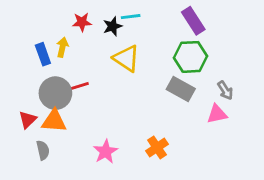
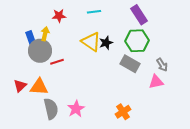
black star: (113, 26) -> (106, 43), moved
gray circle: (55, 93) -> (40, 51), moved
orange cross: (157, 147) -> (123, 112), moved
gray semicircle: (43, 150) -> (51, 109), moved, size x1.5

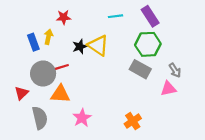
cyan line: (94, 12) -> (115, 16), moved
black star: (106, 43) -> (80, 46), moved
gray circle: (40, 51) -> (43, 74), moved
orange triangle: (39, 87) -> (60, 94), moved
gray semicircle: (51, 109) -> (40, 118), moved

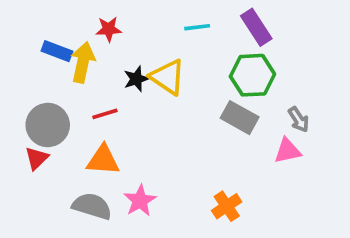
yellow arrow: (48, 37) -> (83, 62), size x1.5
blue rectangle: (33, 42) -> (57, 51), moved, turned -49
gray circle: (43, 74) -> (48, 125), moved
gray semicircle: (40, 118) -> (92, 206), moved, turned -60

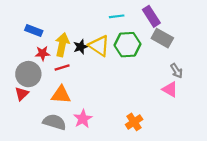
red star: (109, 29) -> (42, 53), moved
yellow arrow: (83, 62) -> (62, 45), moved
green hexagon: (252, 75) -> (127, 45), moved
gray rectangle: (240, 118) -> (162, 38), moved
pink triangle: (288, 151) -> (170, 89), turned 42

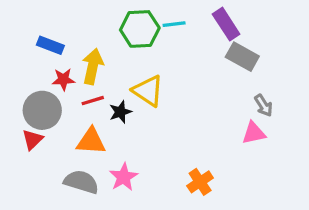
green hexagon: (127, 45) -> (140, 29), moved
yellow triangle: (99, 46) -> (148, 91), moved
black star: (81, 47) -> (120, 112), moved
pink triangle: (170, 89) -> (254, 133), turned -42

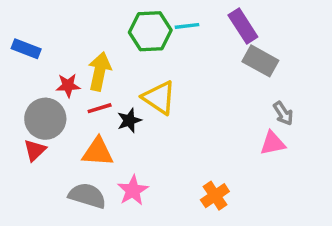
blue rectangle: (50, 45) -> (26, 49), moved

